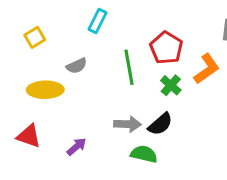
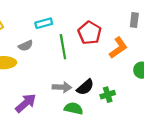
cyan rectangle: (98, 21) -> (44, 23), moved, turned 49
green cross: (171, 85) -> (108, 95), moved, turned 32
purple arrow: (77, 147) -> (26, 103), size x1.5

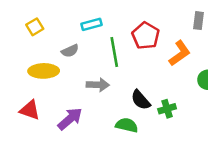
gray arrow: (62, 87) -> (98, 85), moved
black semicircle: (85, 87) -> (141, 100), turned 90

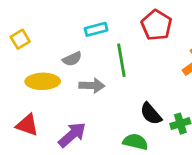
yellow square: (35, 27) -> (20, 39), moved
red pentagon: (146, 36) -> (156, 25), moved
gray arrow: (98, 85) -> (92, 86), moved

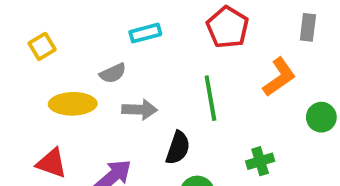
green line: (121, 60) -> (210, 98), moved
black semicircle: (151, 114) -> (178, 148), moved, turned -120

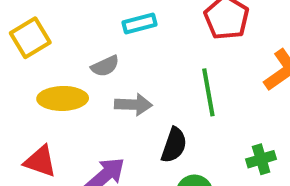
yellow square: (42, 46) -> (30, 38), size x1.4

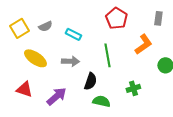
cyan rectangle: (140, 24) -> (73, 34), moved, turned 42
gray semicircle: (105, 66) -> (45, 26), moved
yellow ellipse: (63, 98) -> (35, 58), turned 35

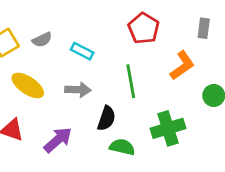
green cross: (133, 88) -> (168, 128), size x1.6

